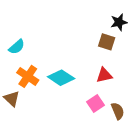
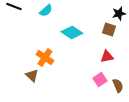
cyan semicircle: (17, 47) -> (46, 11), moved
cyan diamond: (61, 78) -> (72, 33), moved

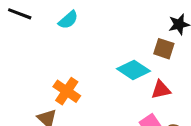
cyan diamond: (72, 33) -> (133, 70), moved

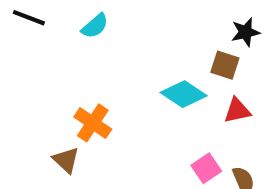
red triangle: (161, 90) -> (237, 111), moved

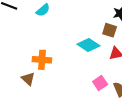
orange cross: (93, 123) -> (42, 60), turned -30

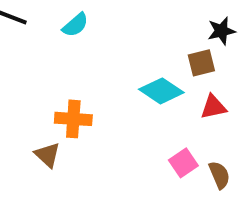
brown square: (110, 30) -> (201, 63), turned -32

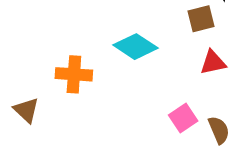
cyan diamond: (161, 91) -> (135, 47), moved
brown triangle: (47, 155) -> (26, 110), moved

